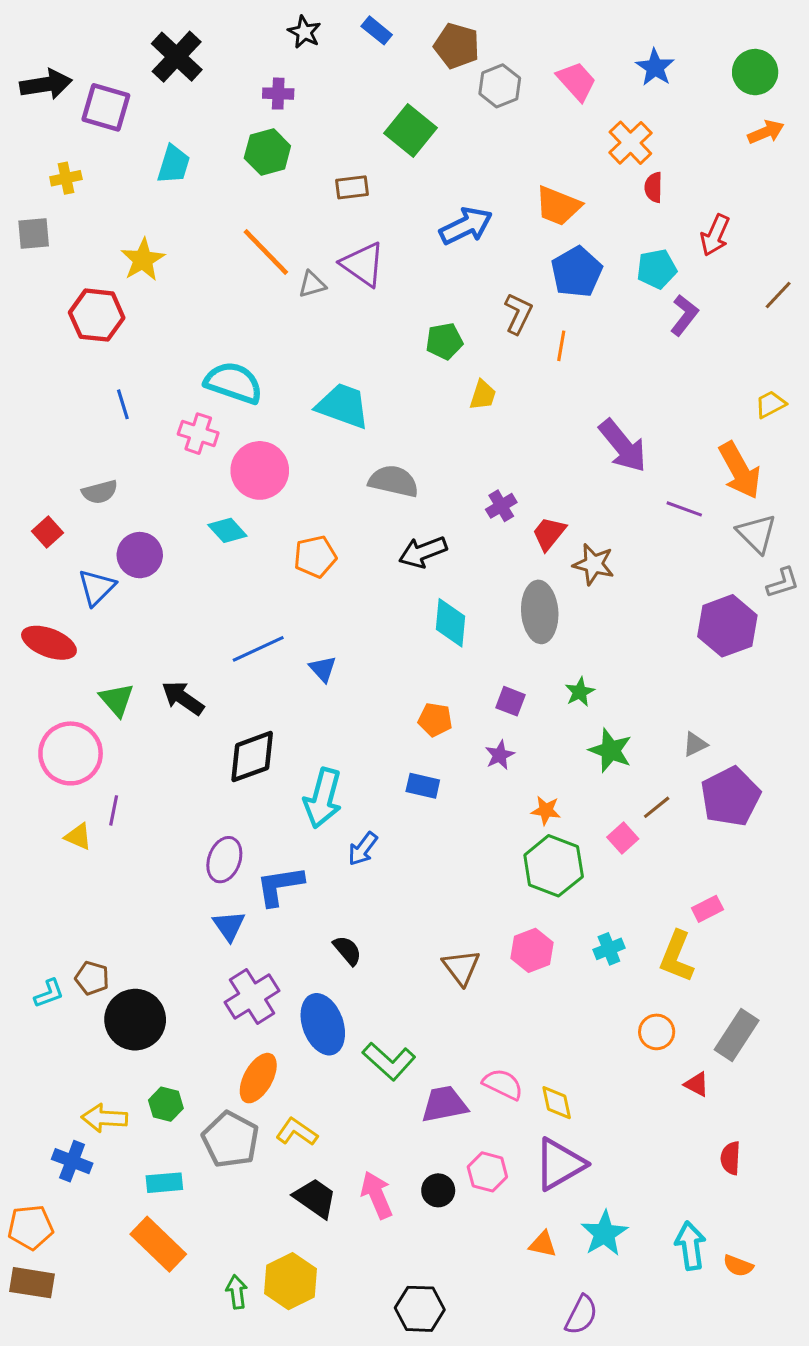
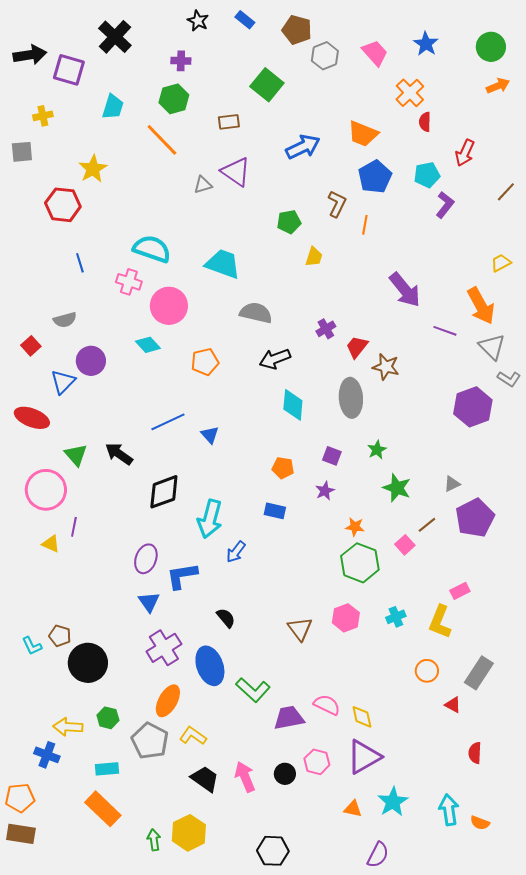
orange line: (266, 252) -> (162, 140), moved
gray L-shape: (783, 583) -> (509, 379), turned 50
cyan L-shape: (49, 993) -> (32, 646), turned 85

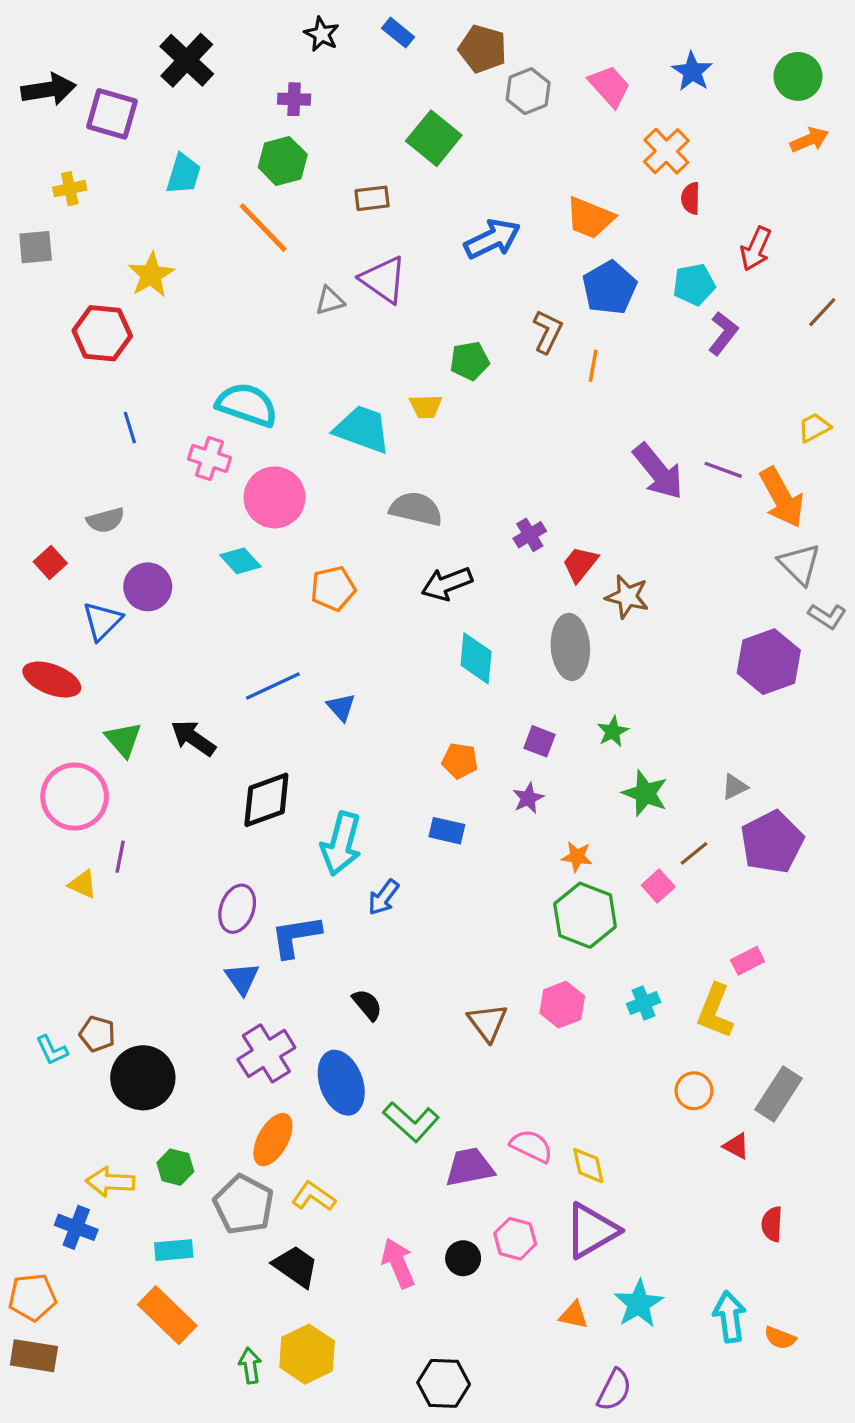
yellow trapezoid: (314, 257) -> (426, 406), moved, turned 70
purple line: (445, 331) -> (723, 470), moved
black trapezoid: (205, 779) -> (296, 1266), moved

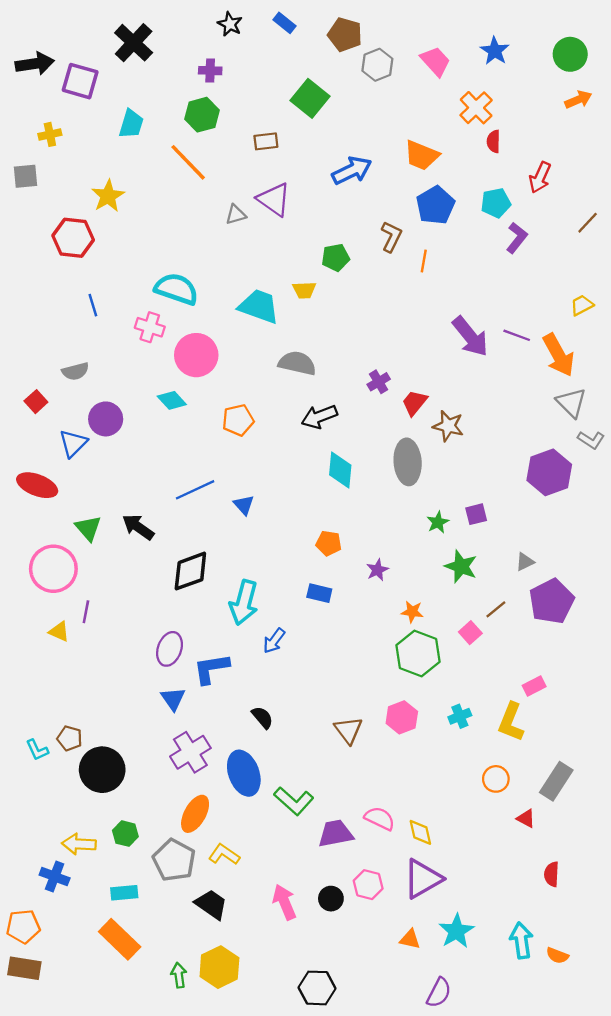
purple square: (540, 741) -> (476, 514), moved, turned -35

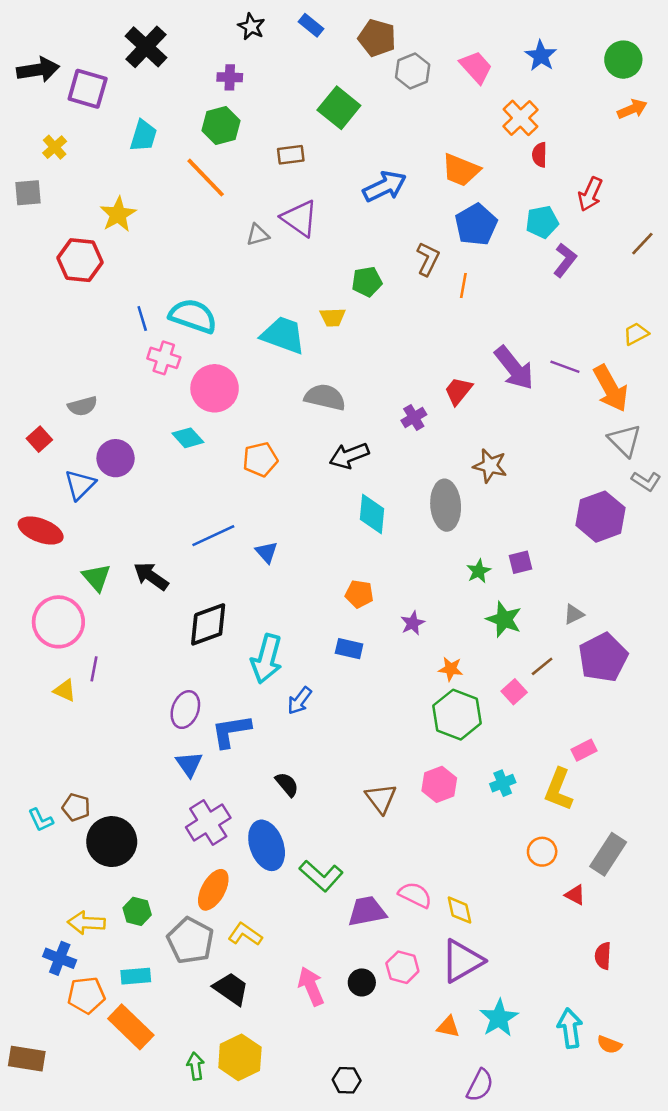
yellow cross: (50, 134) -> (55, 147), turned -30
blue line: (93, 305) -> (142, 319), moved
red trapezoid: (415, 403) -> (458, 391), moved
orange pentagon: (23, 926) -> (86, 995), moved
black hexagon: (317, 988) -> (347, 1080), size x0.7

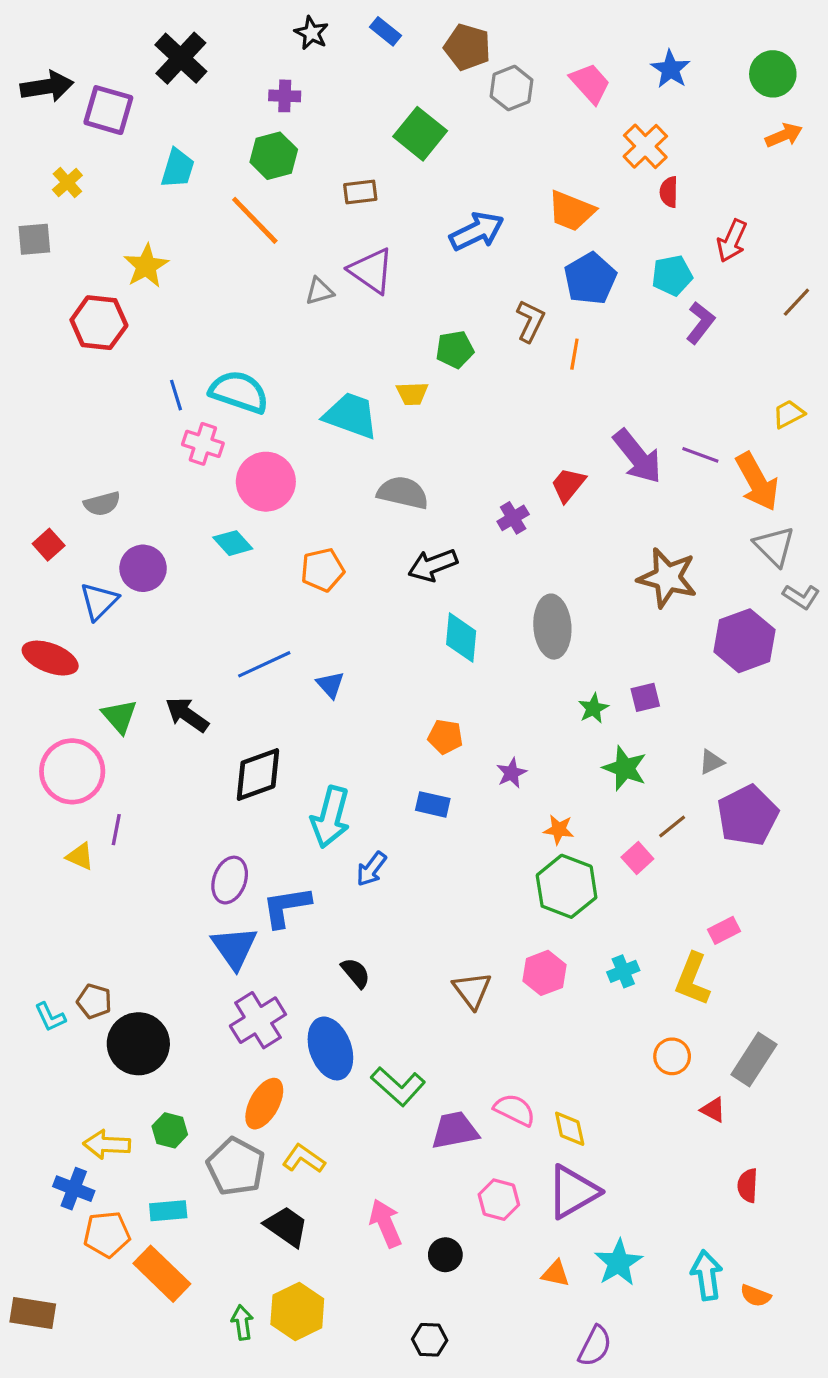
brown star: (490, 466) -> (667, 578), moved, size x1.4
blue triangle: (189, 764) -> (234, 948), size x1.4
black circle: (362, 982) -> (445, 1255), moved

